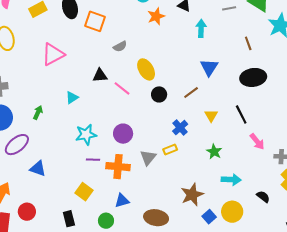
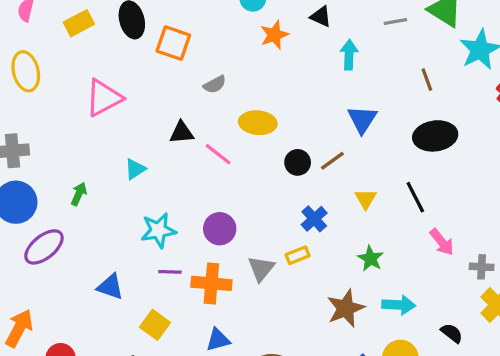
yellow ellipse: (146, 69) -> (258, 123), turned -55
black circle: (159, 94) -> (298, 162), moved
blue triangle: (38, 169) -> (110, 287), moved
brown star: (192, 195) -> (346, 308), moved

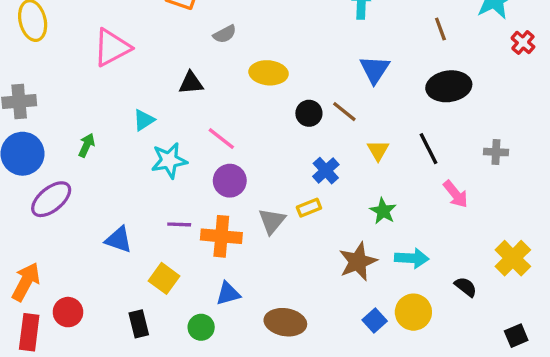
pink line: (218, 154) -> (221, 139), moved
brown line: (332, 161) -> (344, 112), turned 75
cyan star: (158, 230) -> (169, 160), moved
gray cross: (482, 267) -> (496, 152), moved

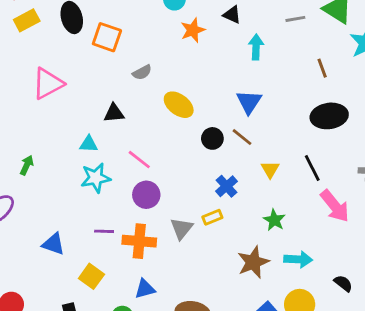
blue triangle: (375, 69) -> (249, 102), moved
yellow ellipse: (269, 73) -> (179, 105), turned 32
cyan triangle: (144, 120) -> (89, 144), moved, turned 36
pink arrow: (456, 194) -> (335, 206), size x1.4

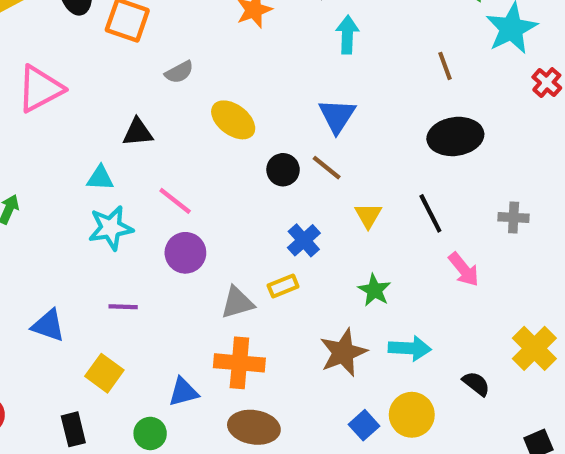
pink arrow: (335, 206) -> (464, 269), size x0.7
gray triangle: (181, 228) -> (237, 303), turned 35
orange cross: (139, 241) -> (239, 363), moved

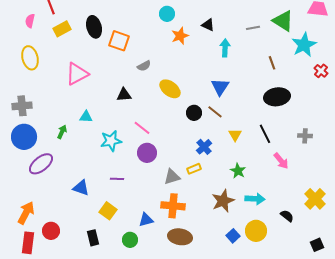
cyan triangle: (100, 178) -> (86, 117), moved

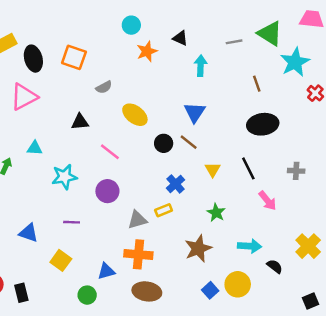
black ellipse: (94, 27) -> (33, 59), moved
pink line: (142, 128) -> (110, 152), moved
cyan arrow: (255, 199) -> (250, 246), moved
black rectangle: (93, 238) -> (21, 293), moved

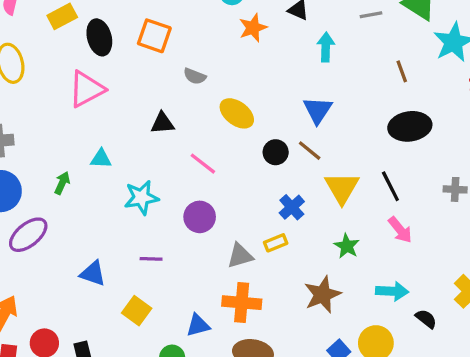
gray semicircle: (104, 87) -> (195, 76), turned 49
yellow triangle: (213, 170) -> (342, 188), size x1.6
pink arrow: (267, 201) -> (400, 230), moved

